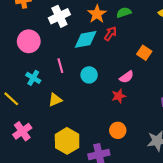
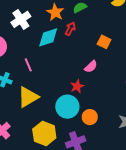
cyan circle: (89, 75) -> (67, 107), moved, size x1.5
red star: (119, 96) -> (77, 86), moved
yellow triangle: (55, 100) -> (28, 97), size x1.6

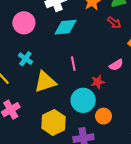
red arrow: (70, 29) -> (114, 23), moved, turned 88
cyan diamond: (48, 37) -> (65, 27), moved
pink line: (28, 65) -> (73, 64), moved

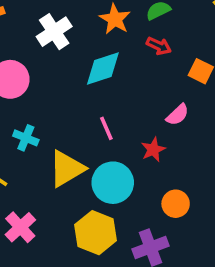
cyan diamond: (65, 27) -> (103, 68), moved
cyan circle: (83, 100) -> (113, 183), moved

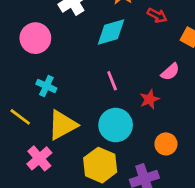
yellow triangle: (67, 169) -> (62, 125), moved

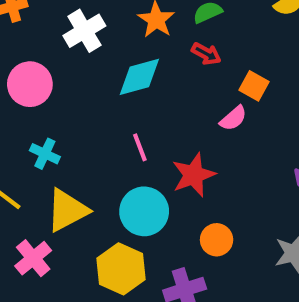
pink semicircle: (170, 72) -> (233, 118), moved
red star: (149, 99) -> (194, 175), size x1.5

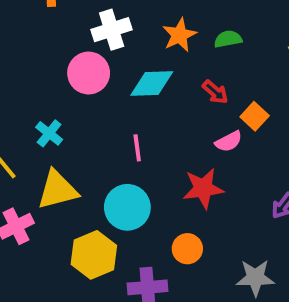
red arrow: (206, 54) -> (215, 92), moved
pink circle: (30, 84) -> (89, 73), moved
red star: (194, 175) -> (203, 188), moved

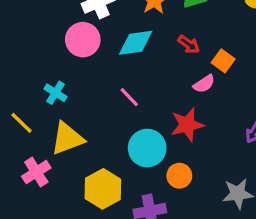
pink line: (137, 148) -> (129, 97), turned -30
cyan circle: (127, 207) -> (147, 148), moved

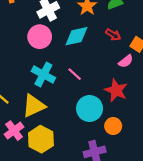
cyan cross: (55, 93) -> (43, 75), moved, size x1.5
red star: (187, 125) -> (116, 90), turned -30
yellow hexagon: (103, 189) -> (41, 139), moved

